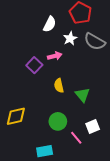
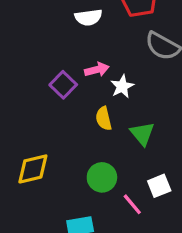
white semicircle: (50, 24) -> (88, 17), turned 56
white star: (70, 39) -> (122, 86), moved

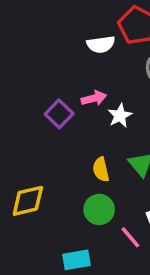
white semicircle: (88, 17) -> (101, 44), moved
yellow semicircle: (104, 118) -> (101, 169), moved

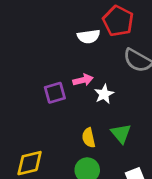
purple square: (59, 114) -> (55, 93), turned 30

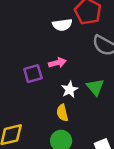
white star: (104, 94) -> (70, 90), moved
green triangle: (121, 134) -> (95, 87), moved

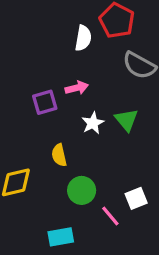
white semicircle: (62, 25) -> (83, 38), turned -72
yellow semicircle: (62, 113) -> (59, 155), moved

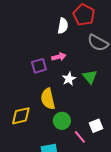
yellow semicircle: (59, 155) -> (48, 99), size x1.5

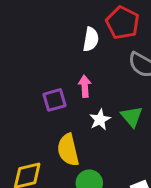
pink arrow: (59, 57) -> (85, 86), turned -80

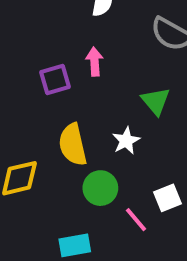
white star: (100, 120) -> (126, 141), moved

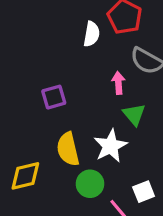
pink arrow: (94, 62) -> (118, 83), moved
white star: (126, 141) -> (110, 146), size x1.5

